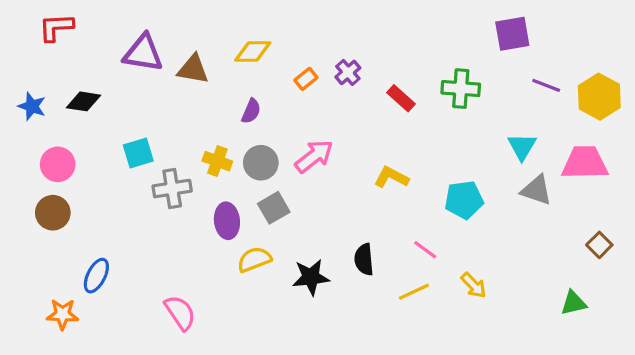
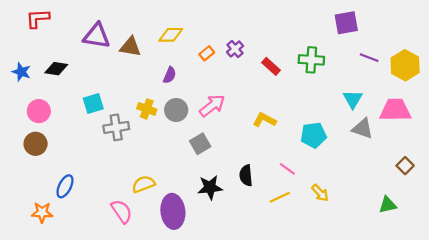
gray square: (274, 208) -> (200, 144), moved
purple ellipse: (227, 221) -> (173, 211), moved, size x1.4
yellow semicircle: (254, 259) -> (143, 184), moved

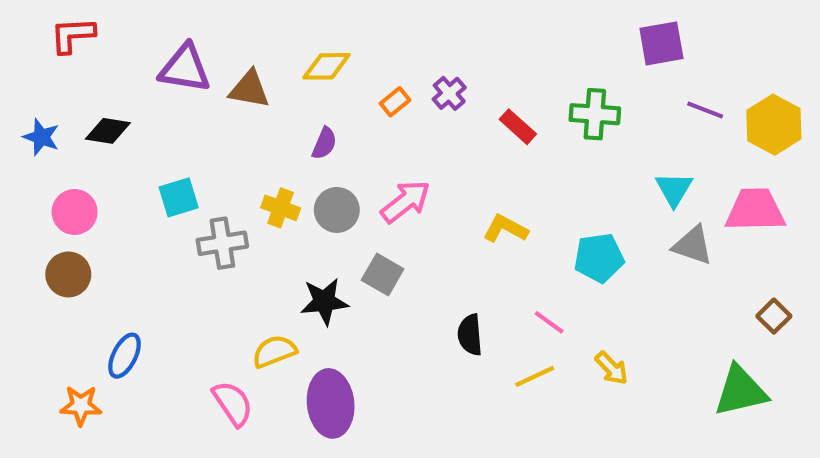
gray square: (200, 144) -> (383, 274), turned -30
black star: (210, 187) -> (324, 301), moved
green triangle: (388, 205) -> (741, 391), size x1.6

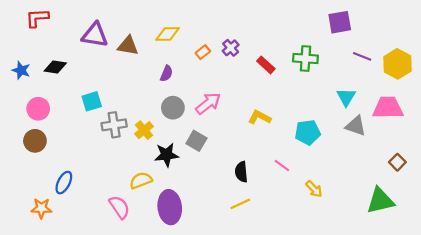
yellow cross: (281, 208) -> (144, 130), moved, turned 30
yellow line: (535, 376) -> (240, 204), moved

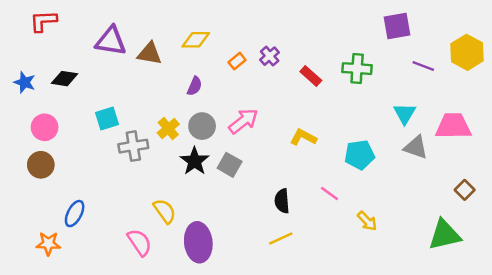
yellow hexagon: (397, 64) -> (467, 52), moved
yellow cross: (144, 130) -> (168, 129), moved
black star: (166, 155) -> (195, 161), moved, turned -30
yellow semicircle: (141, 180) -> (165, 211), turned 75

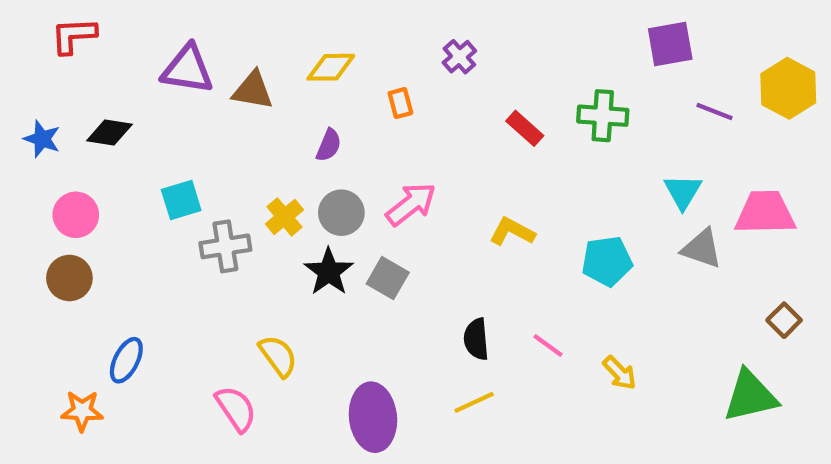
purple cross: (270, 56) -> (459, 57), moved
orange rectangle: (237, 61) -> (400, 103), turned -66
pink line: (330, 194) -> (548, 345), moved
purple ellipse: (198, 242) -> (373, 417), moved

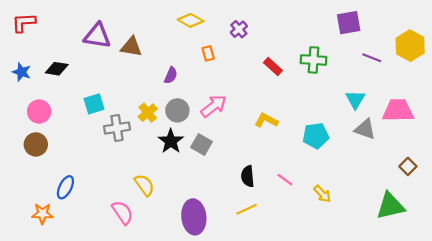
red L-shape: (74, 36) -> (24, 23), moved
yellow diamond: (331, 67) -> (191, 20), moved, turned 30

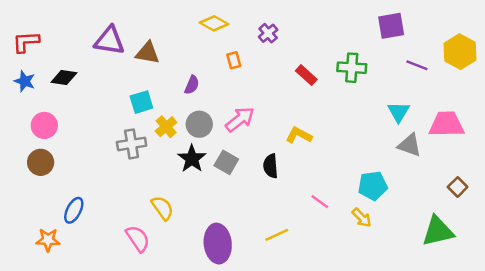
red L-shape: (24, 23) -> (26, 42), moved
cyan square: (94, 104) -> (141, 102), moved
cyan pentagon: (316, 136) -> (373, 186), moved
black semicircle: (248, 176) -> (271, 166), moved

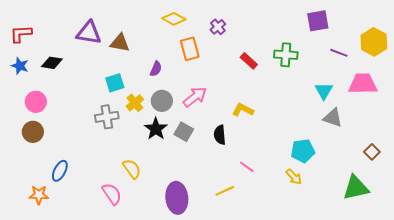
orange rectangle: (234, 60) -> (190, 49), size x1.6
pink trapezoid: (446, 124) -> (363, 84), moved
pink line: (320, 202) -> (247, 167), moved

